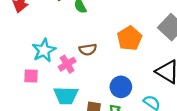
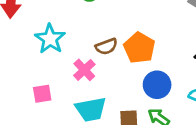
orange pentagon: (130, 38) -> (139, 48), moved
cyan star: (44, 50) -> (50, 39), moved

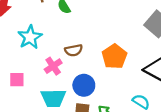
orange pentagon: (139, 48) -> (114, 56), moved
blue circle: (157, 85) -> (84, 85), moved

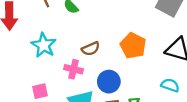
pink cross: (53, 66) -> (74, 69), turned -30

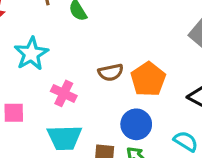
brown semicircle: (91, 49) -> (111, 72), moved
blue circle: (109, 82) -> (136, 124), moved

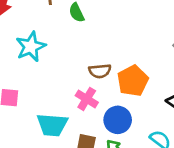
pink cross: (64, 93) -> (87, 99), moved

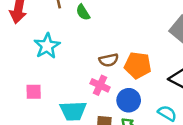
orange pentagon: (133, 81) -> (138, 65), turned -30

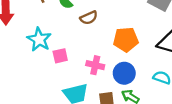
brown semicircle: (109, 60) -> (89, 18), moved
pink square: (34, 92) -> (60, 56), moved

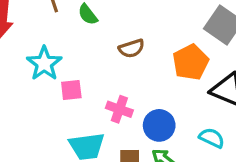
brown semicircle: (89, 18) -> (131, 48), moved
orange pentagon: (126, 39) -> (191, 62), moved, turned -30

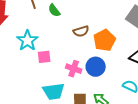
orange pentagon: (191, 62) -> (104, 40), moved
blue circle: (159, 125) -> (96, 67), moved

